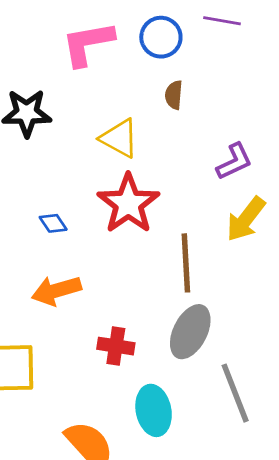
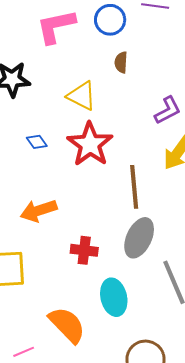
blue diamond: (53, 223) -> (37, 142), moved

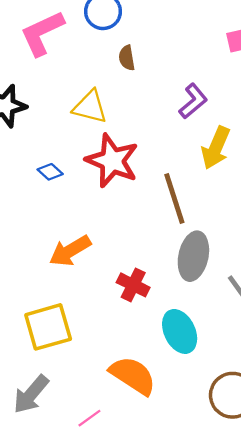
red cross: (84, 250) -> (133, 285), turned 32

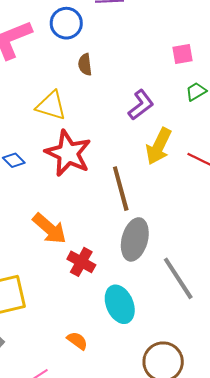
orange arrow: (70, 251) -> (50, 229), moved, turned -111
orange semicircle: (133, 376) -> (77, 341), size x0.5

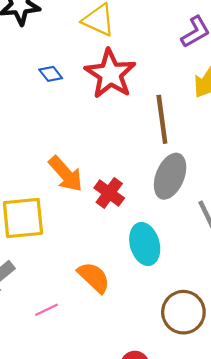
orange arrow: (50, 229) -> (66, 174), moved
orange semicircle: (77, 341) -> (94, 277), size x1.5

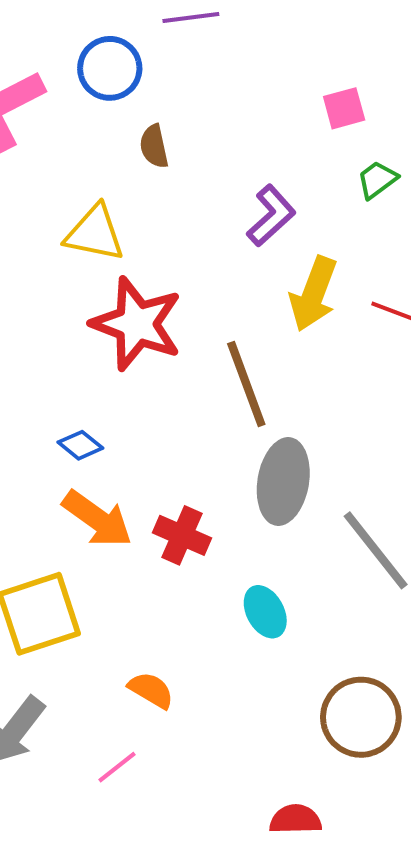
blue diamond: (51, 74) -> (80, 445), moved
cyan ellipse: (145, 244) -> (265, 612), size x0.7
orange semicircle: (94, 277) -> (151, 690), moved, size x0.7

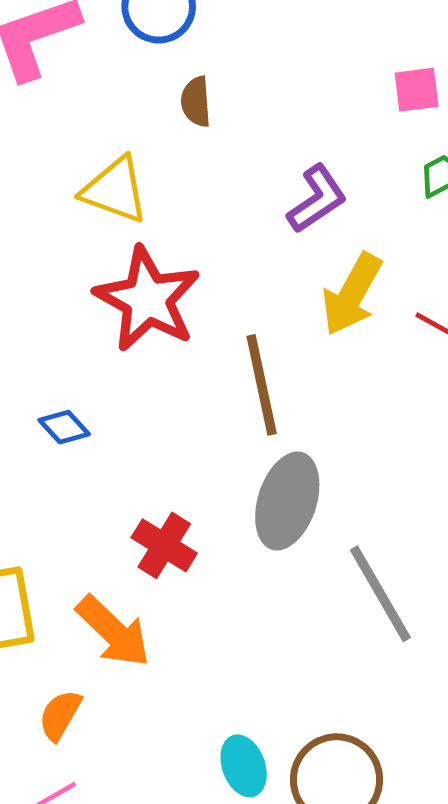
orange arrow: (97, 519) -> (113, 631), moved
cyan ellipse: (265, 612) -> (244, 766), moved
orange semicircle: (151, 690) -> (60, 715), moved, turned -99

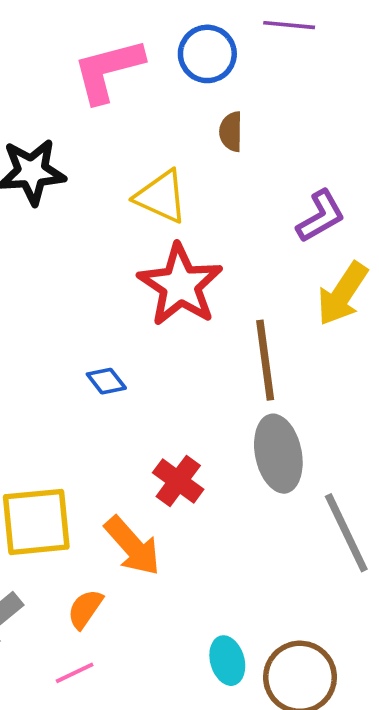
gray ellipse: (287, 501) -> (278, 454), turned -34

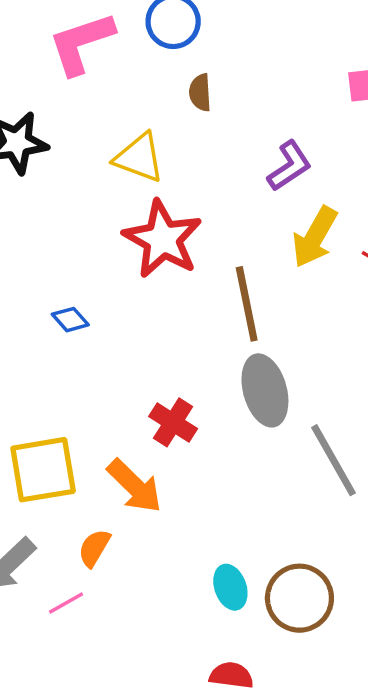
blue diamond: (106, 381) -> (70, 320), moved
pink line: (75, 673) -> (66, 603), moved

